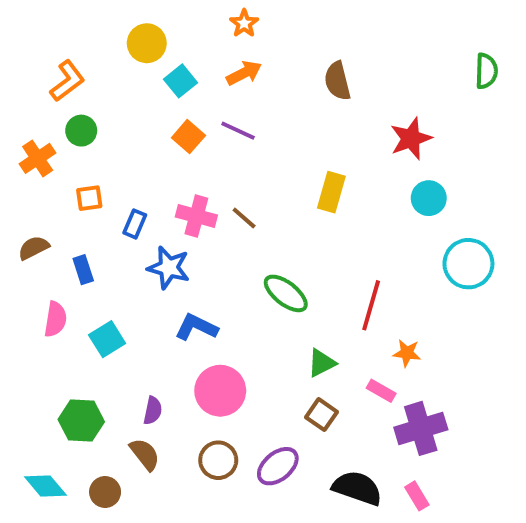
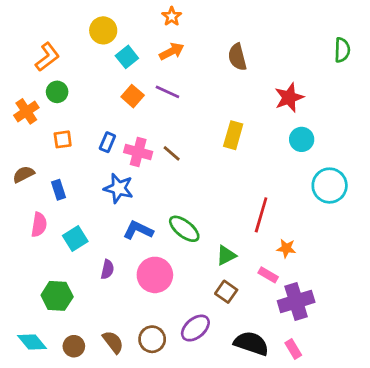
blue rectangle: (135, 224) -> (107, 142), moved
green ellipse: (286, 293) -> (184, 229), moved
purple semicircle: (153, 411) -> (107, 269), moved
brown semicircle: (145, 454) -> (113, 342), moved
brown circle: (218, 460) -> (152, 339), moved

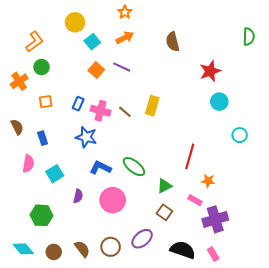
yellow rectangle: (233, 135) -> (152, 106), moved
brown semicircle: (24, 174) -> (17, 127), turned 91
cyan circle: (330, 186) -> (240, 135), size x0.6

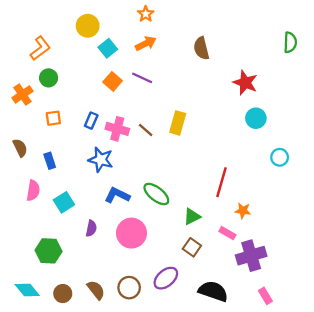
red star: (210, 71) -> (245, 83), turned -30
pink rectangle: (213, 254) -> (265, 296), moved

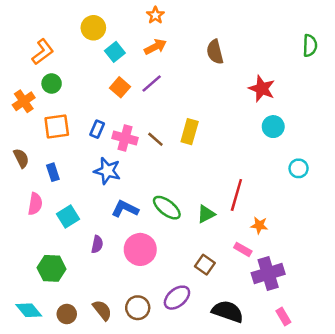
purple line: (142, 78) -> (152, 84), turned -66
orange square: (53, 118) -> (57, 127), size x1.5
green triangle: (192, 217) -> (206, 214), moved

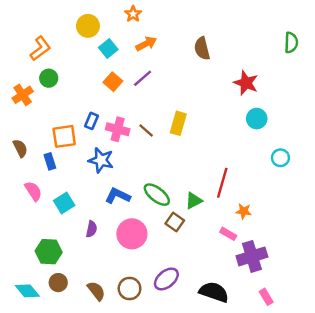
orange star: (155, 15) -> (133, 14), moved
orange square: (57, 127) -> (64, 136), moved
pink semicircle: (35, 204) -> (33, 191), turned -42
brown square: (205, 265) -> (175, 222), moved
brown circle: (67, 314) -> (58, 283), moved

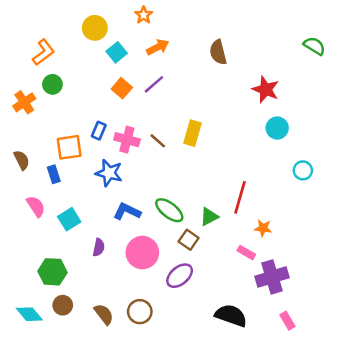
green semicircle: (291, 43) -> (314, 46), turned -60
purple ellipse: (166, 279) -> (180, 276), moved

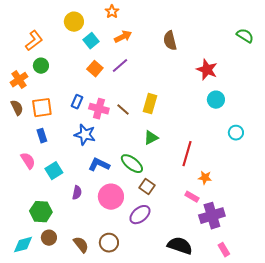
orange square: (69, 147) -> (42, 108), moved
brown semicircle: (22, 160) -> (17, 108), moved
green triangle: (209, 217) -> (151, 138), moved
cyan diamond: (29, 314) -> (23, 245), turned -65

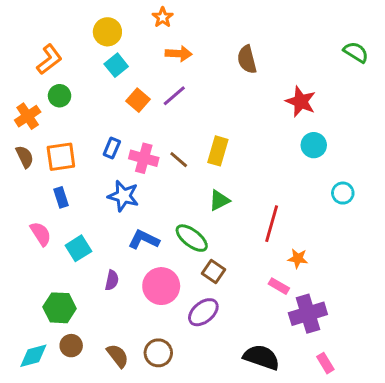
orange arrow: (123, 37) -> (179, 54), turned 30
cyan square: (91, 41) -> (116, 65), moved

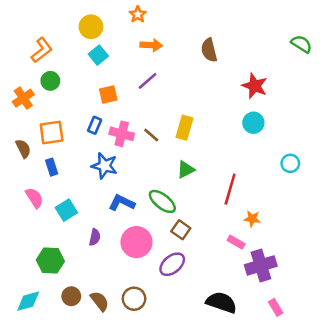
orange square: (138, 100) -> (108, 94), moved, turned 36
cyan circle: (314, 145) -> (253, 123), moved
brown semicircle: (25, 157) -> (23, 149), moved
brown circle: (71, 346) -> (71, 296), moved

